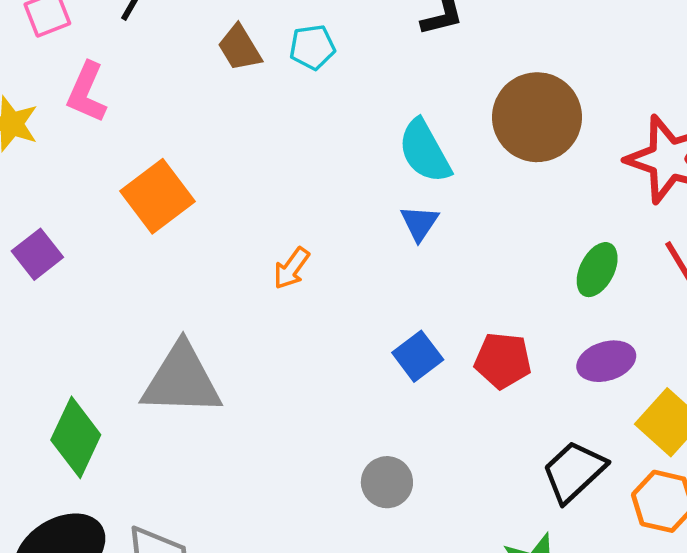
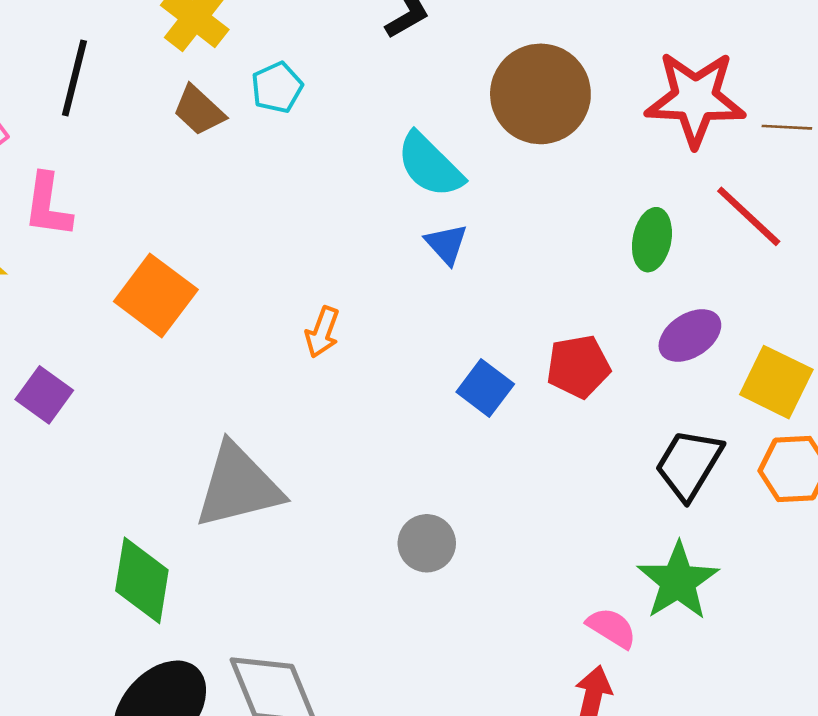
gray circle: (387, 482) -> (427, 543), moved

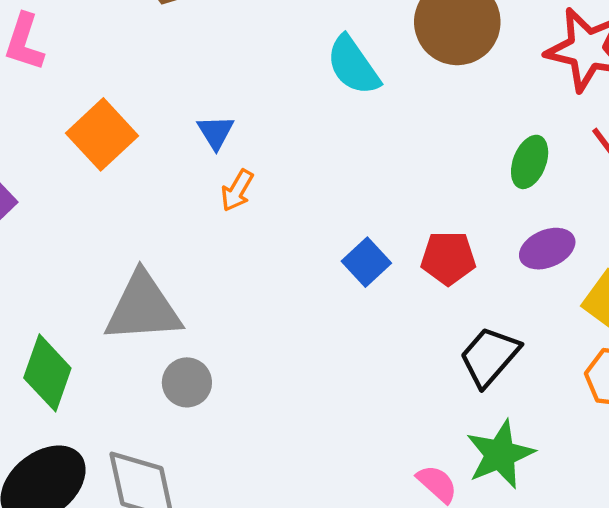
blue triangle: (446, 244) -> (216, 132), moved
black trapezoid: (689, 464) -> (489, 356), moved
gray circle: (427, 543) -> (187, 382), moved

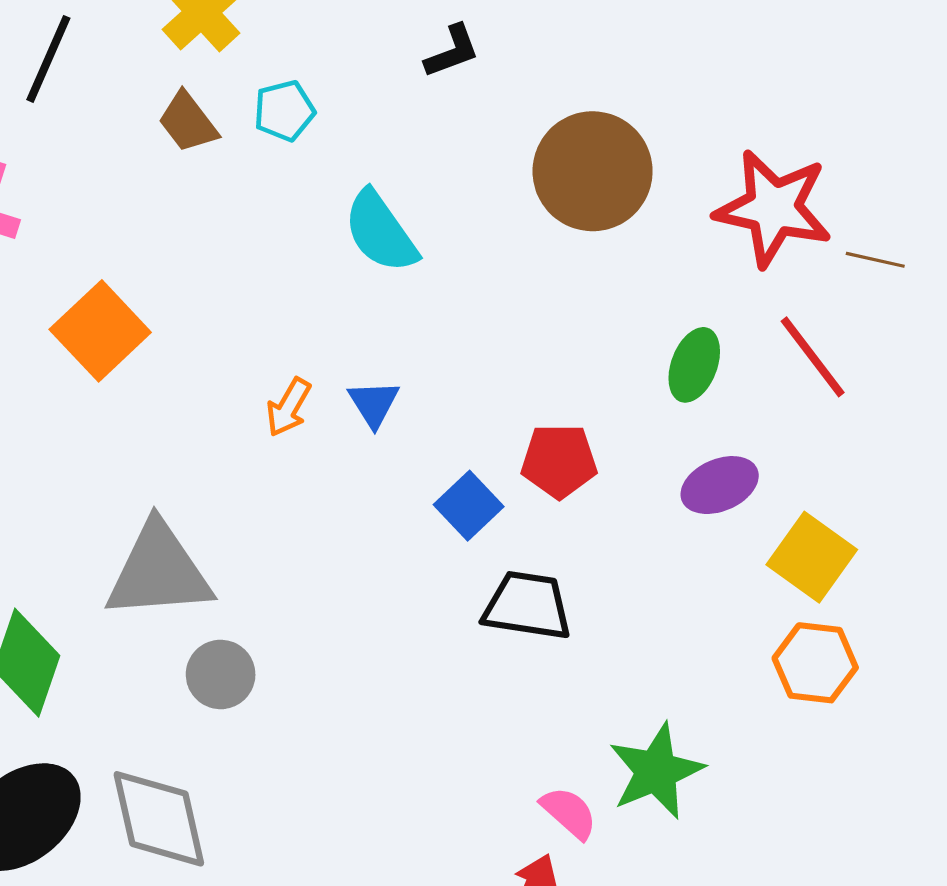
cyan semicircle: (353, 65) -> (381, 232), moved
blue triangle: (216, 132) -> (374, 404), moved
red pentagon: (448, 258) -> (559, 461), moved
black trapezoid: (489, 356) -> (527, 606), moved, turned 58

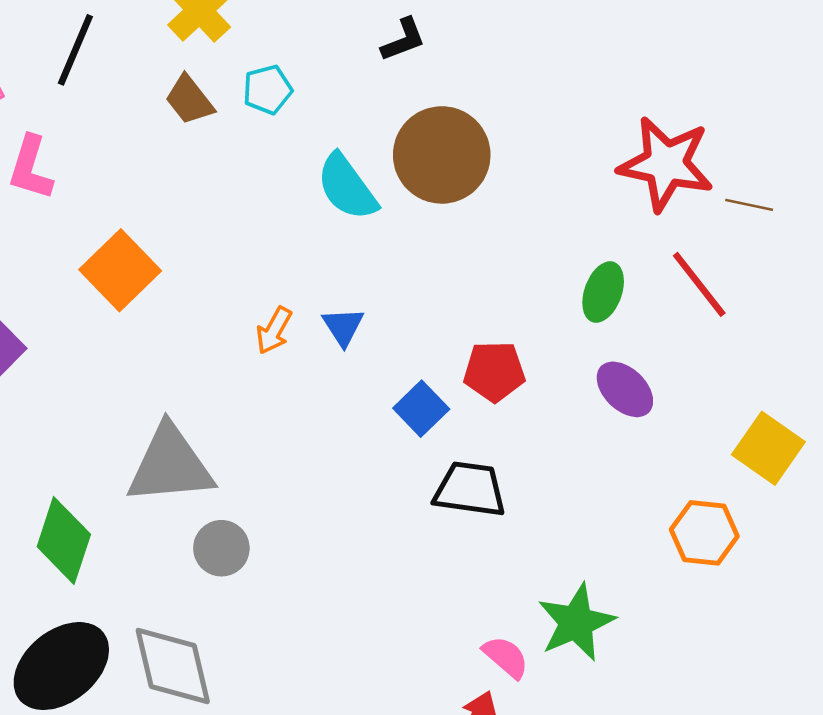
brown circle: (593, 171) -> (442, 155), moved
purple ellipse: (720, 485) -> (625, 389), turned 68
yellow square: (812, 557) -> (768, 448), moved

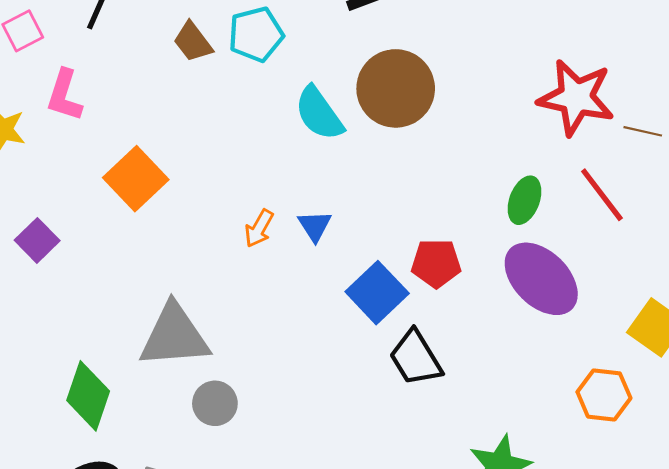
cyan pentagon: (268, 90) -> (256, 34), size x1.4
purple ellipse: (625, 389) -> (541, 279), size x1.6
blue square: (421, 409) -> (377, 293), size x1.4
black trapezoid: (470, 489) -> (416, 358), turned -130

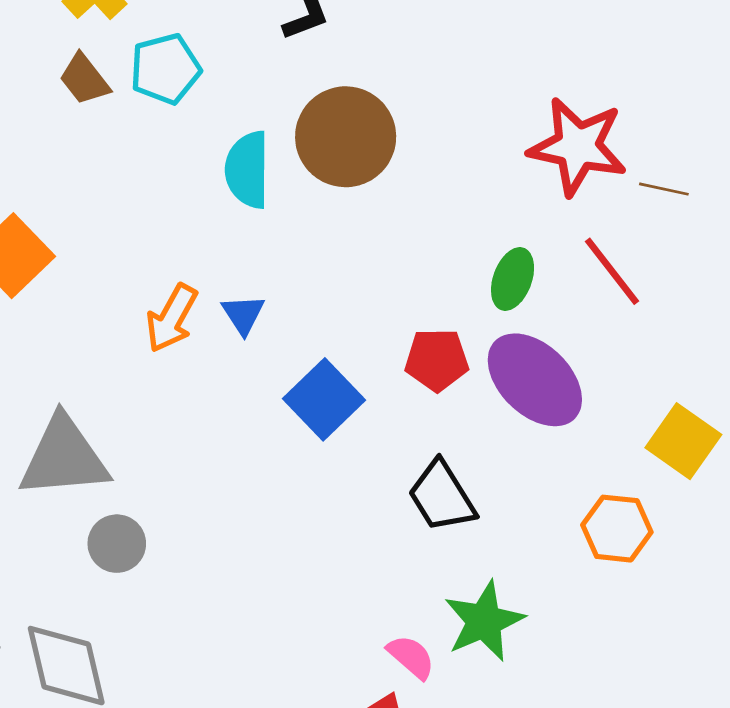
cyan semicircle: (319, 113) -> (247, 170), turned 36
orange arrow: (259, 228) -> (172, 318), size x1.4
red pentagon: (436, 263) -> (437, 360), moved
black trapezoid: (416, 358) -> (442, 496), moved

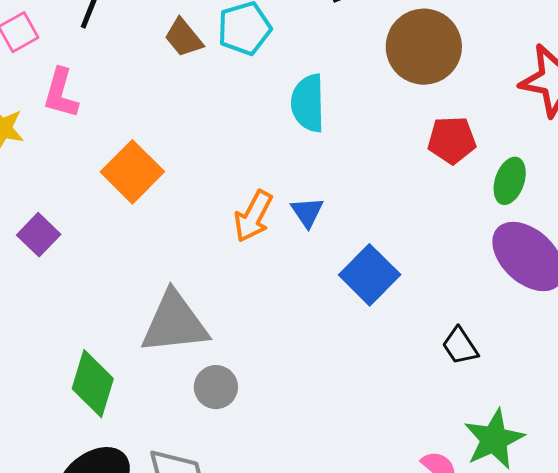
brown circle: (346, 137) -> (424, 47), moved
red pentagon: (437, 360) -> (452, 140), moved
black trapezoid: (442, 496) -> (460, 346), size x0.7

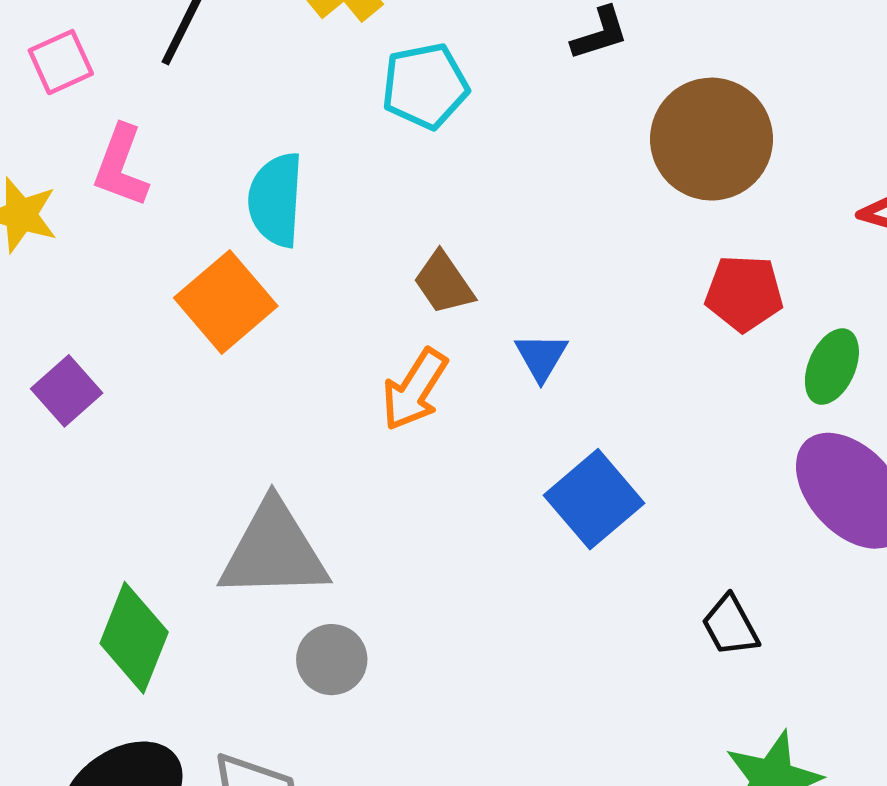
brown trapezoid: (184, 38) -> (444, 283), moved
cyan semicircle: (308, 103) -> (276, 200), moved
blue triangle: (307, 212) -> (541, 357), moved

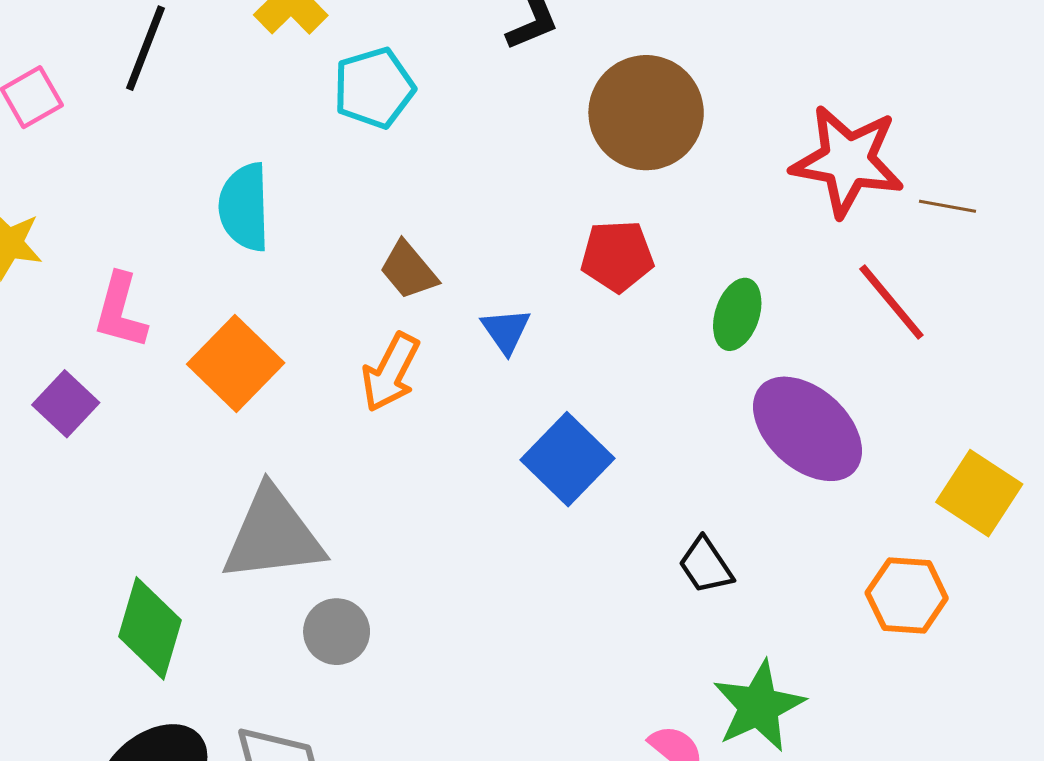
pink L-shape: (121, 166) -> (120, 311), moved
red pentagon: (744, 293) -> (617, 256), moved
orange square: (226, 302) -> (236, 363), moved
green ellipse: (832, 367) -> (737, 314), moved

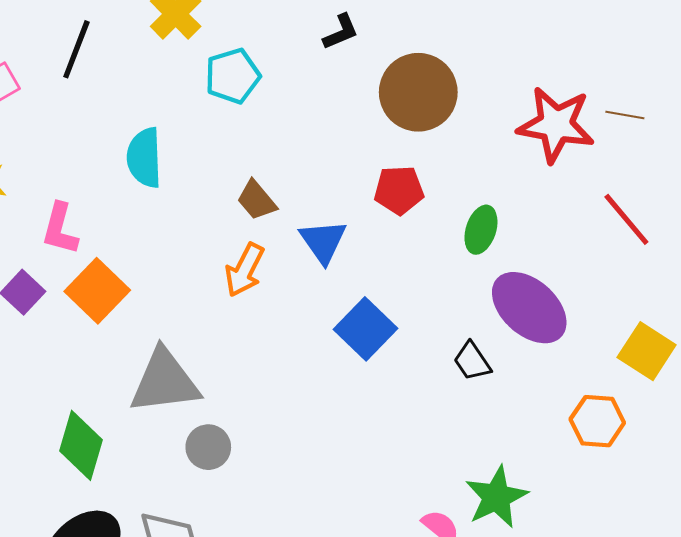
brown line: (948, 206) -> (625, 115), moved
red line: (891, 302) -> (626, 219), moved
blue triangle: (506, 331) -> (323, 241), size x1.4
orange square: (236, 363) -> (97, 291), moved
black trapezoid: (706, 565) -> (472, 361), moved

